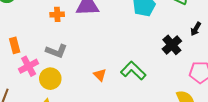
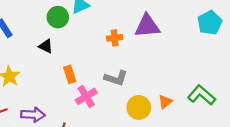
orange triangle: (100, 75) -> (165, 102), turned 40
yellow circle: (50, 79) -> (139, 107), moved

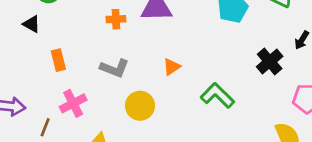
pink cross: (86, 96) -> (73, 103), moved
orange triangle: (165, 102) -> (172, 67), moved

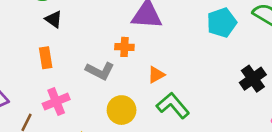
orange cross: (116, 19) -> (124, 47), moved
black triangle: (32, 24) -> (54, 19), moved
green L-shape: (217, 96) -> (173, 105), moved

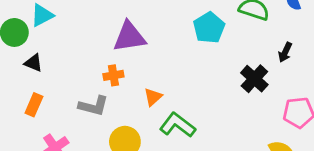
orange rectangle: (46, 58) -> (34, 105), turned 45

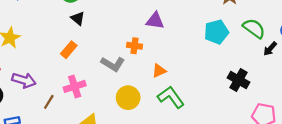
purple triangle: (129, 37) -> (155, 21), size x0.7
black arrow: (285, 52) -> (270, 49), moved
black cross: (254, 79) -> (239, 80), turned -30

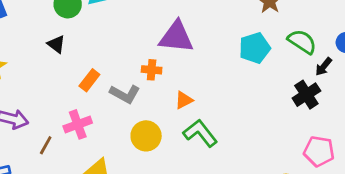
black triangle: (78, 18) -> (56, 44), moved
purple triangle: (155, 21) -> (176, 37), size x1.5
orange rectangle: (69, 50) -> (89, 80), moved
black cross: (239, 80) -> (306, 95), moved, turned 30

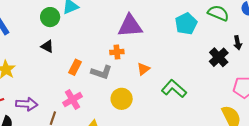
black arrow: (324, 67) -> (238, 43), moved, turned -40
black cross: (306, 95) -> (219, 57), moved
green L-shape: (200, 133) -> (174, 89), moved

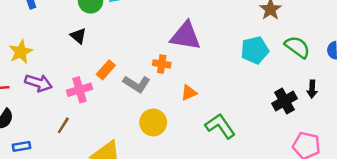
pink cross: (72, 100) -> (79, 90), moved
purple arrow: (27, 104) -> (38, 83), moved

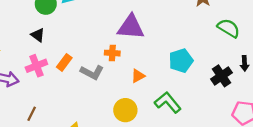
cyan pentagon: (255, 50) -> (181, 61), moved
pink cross: (79, 90) -> (36, 66), moved
yellow circle: (153, 122) -> (125, 110), moved

